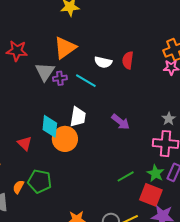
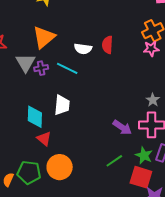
purple arrow: (121, 122) -> (122, 127), moved
orange circle: (65, 139) -> (60, 167), moved
red triangle: (25, 143) -> (44, 139), moved

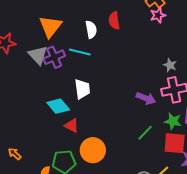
white semicircle: (83, 49) -> (91, 29), turned -96
purple cross: (41, 68) -> (54, 57), size x1.5
cyan diamond: (35, 117) -> (58, 106), turned -30

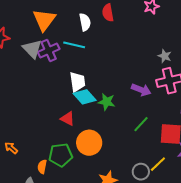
cyan diamond: (58, 106) -> (85, 97), moved
green star: (173, 121) -> (107, 102), moved

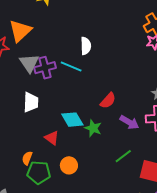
red semicircle: (108, 13) -> (108, 101), moved, turned -138
orange triangle: (44, 20) -> (20, 31), moved
white trapezoid: (77, 82) -> (31, 102), moved
orange circle: (89, 143) -> (69, 165), size x0.7
orange semicircle: (42, 167) -> (27, 158), moved

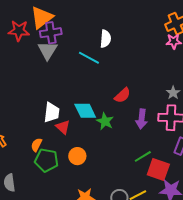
purple cross: (45, 68) -> (51, 33), moved
white trapezoid: (31, 102) -> (52, 112), moved
purple arrow: (129, 122) -> (142, 119), turned 60
green line: (123, 156) -> (143, 156), moved

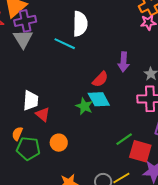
white semicircle: (105, 39) -> (80, 24), size x1.4
cyan diamond: (85, 111) -> (99, 99), moved
purple arrow: (142, 119) -> (124, 62), moved

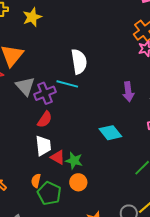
purple cross: (25, 21) -> (45, 93), moved
red semicircle: (100, 79) -> (45, 119), moved
green star: (84, 106) -> (74, 161), moved
green pentagon: (28, 148) -> (49, 193), turned 30

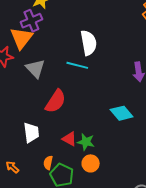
purple cross: (45, 93) -> (31, 21), moved
red semicircle: (45, 119) -> (56, 101), size x1.4
white trapezoid: (43, 146) -> (31, 133), moved

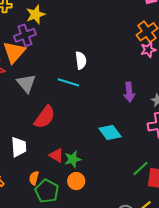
white semicircle: (89, 43) -> (81, 60), size x0.7
green star: (86, 142) -> (73, 159), turned -30

